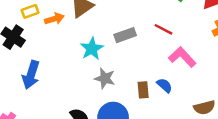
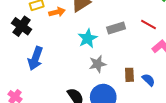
gray star: (105, 78) -> (98, 64), turned -30
blue semicircle: (164, 85) -> (148, 80), moved

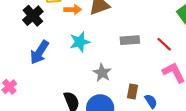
cyan star: (88, 38) -> (80, 42), moved
gray star: (98, 64) -> (102, 73), turned 30

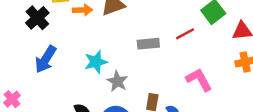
cyan star: (80, 42) -> (96, 62), moved
red line: (164, 44) -> (185, 34), moved, turned -70

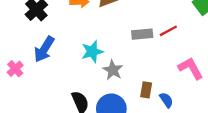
red line: (185, 34) -> (168, 31), moved
pink cross: (12, 99) -> (15, 69), moved

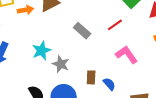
red line: (168, 31) -> (115, 25), moved
gray rectangle: (142, 34) -> (82, 31), turned 54

